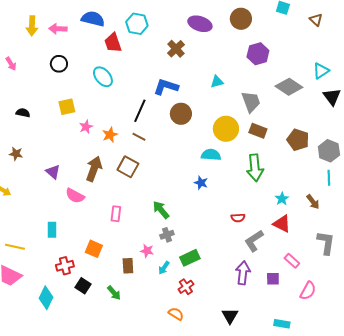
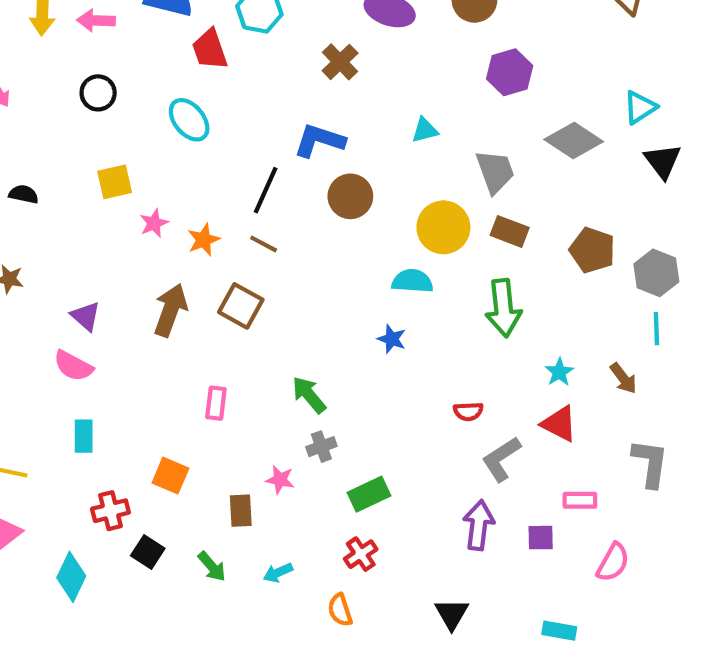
pink semicircle: (75, 196) -> (73, 366), moved
pink rectangle: (292, 261) -> (580, 500), turned -42
cyan arrow: (164, 268) -> (278, 573), moved, turned 32
orange semicircle: (176, 314) -> (340, 610), turned -140

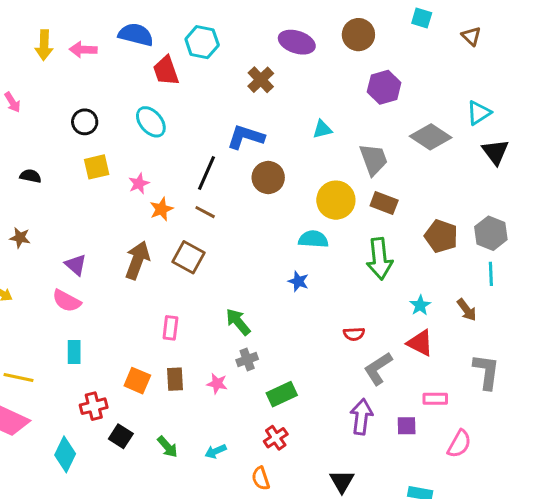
black circle: (98, 93) -> (85, 122), moved
pink star: (154, 223) -> (139, 184), moved
brown pentagon: (592, 250) -> (441, 236), moved
brown rectangle: (241, 511) -> (175, 379), moved

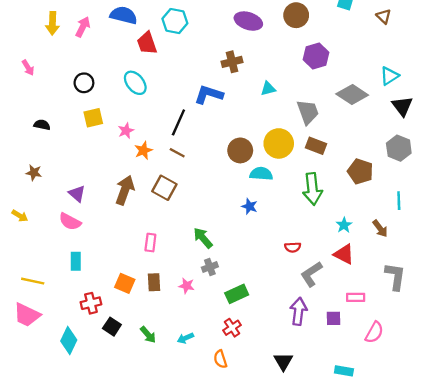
pink arrow: (83, 50) -> (83, 27), turned 114
brown cross: (261, 80) -> (232, 62), moved, turned 30
brown circle: (268, 178) -> (240, 150), moved
gray hexagon: (491, 233) -> (399, 148), moved

